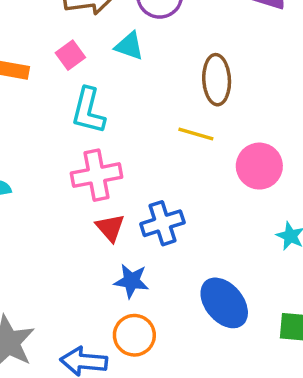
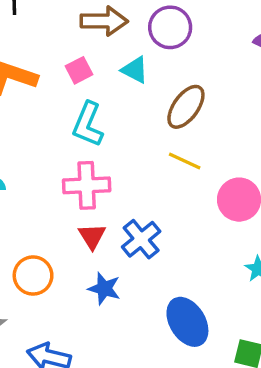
brown ellipse: (217, 80) -> (186, 107), moved, turned 30
blue cross: (162, 223) -> (141, 239), turned -30
orange circle: (134, 335) -> (33, 275), moved

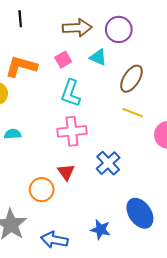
red triangle: (92, 236) -> (66, 172), moved
blue star: (104, 289) -> (101, 230), moved

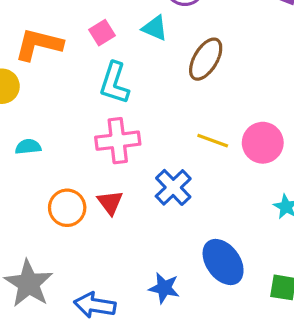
yellow line: (133, 113) -> (213, 141), moved
orange circle: (42, 190) -> (67, 208), moved

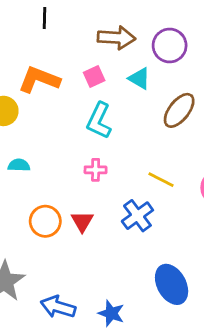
pink cross: (118, 141) -> (96, 170), size x0.6
yellow line: (213, 141) -> (161, 180), moved
blue star: (164, 288) -> (111, 313), moved

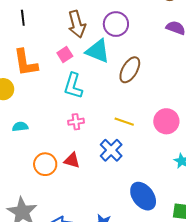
brown arrow: (116, 38) -> (77, 24), turned 80
cyan triangle: (139, 78) -> (98, 51), size x1.5
orange L-shape: (39, 80) -> (25, 63), turned -112
red triangle: (82, 221) -> (72, 160), turned -36

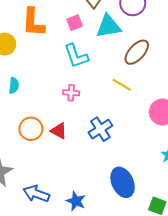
cyan triangle: (98, 51) -> (108, 26), turned -44
cyan L-shape: (73, 86) -> (76, 56), turned -48
yellow line: (124, 122) -> (122, 85), moved
cyan semicircle: (20, 127) -> (14, 85), turned 91

